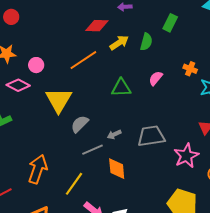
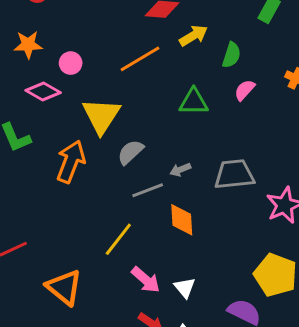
green semicircle: (146, 42) -> (231, 55), moved
orange arrow: (38, 169) -> (71, 162), moved

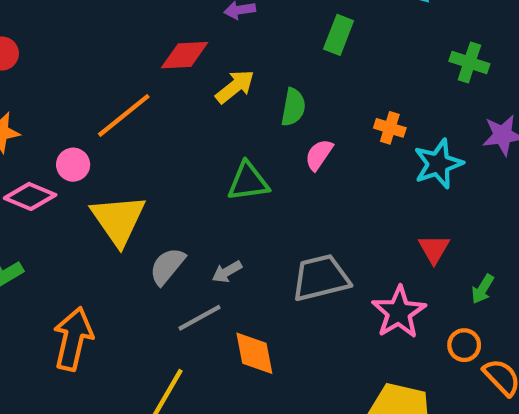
orange line: (140, 59) -> (124, 115), moved
pink circle: (71, 63) -> (73, 165), moved
orange arrow: (71, 162) -> (73, 339), moved
gray arrow: (180, 170) -> (227, 272), moved

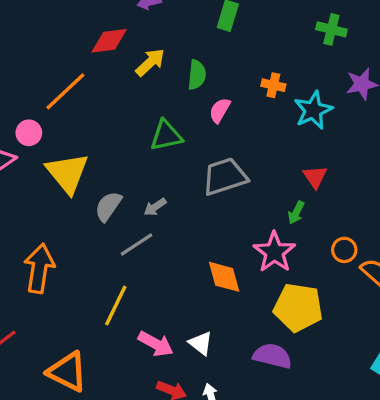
gray trapezoid: (321, 278) -> (225, 177), moved
green arrow: (483, 289) -> (296, 213), moved
pink star: (399, 312) -> (274, 252), moved
orange diamond: (254, 353) -> (224, 277), moved

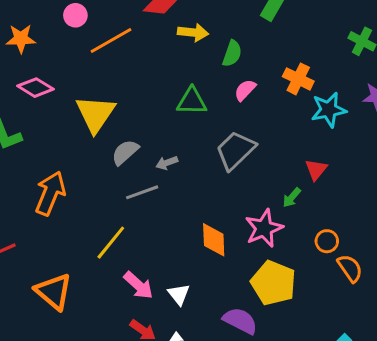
yellow arrow: (150, 62) -> (193, 32), turned 36
orange cross: (273, 85) -> (298, 79), size x1.4
pink circle: (29, 133) -> (75, 15), moved
gray trapezoid: (225, 177) -> (236, 150), turned -39

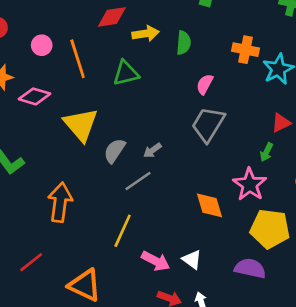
orange line: (111, 41) -> (78, 59), turned -63
pink diamond: (36, 88) -> (35, 96), moved
pink semicircle: (245, 90) -> (205, 84), moved
green triangle: (192, 101) -> (126, 73), moved
red triangle: (316, 170) -> (281, 123), turned 40

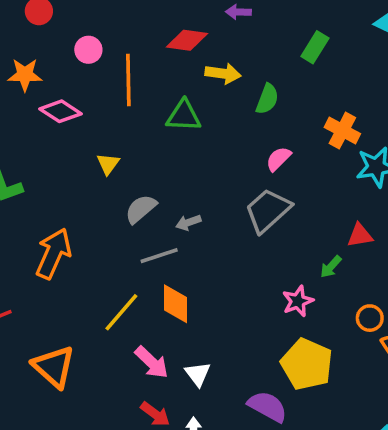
yellow triangle: (81, 125) -> (108, 164), size x0.5
pink star: (250, 184) -> (298, 301), size x0.7
orange diamond: (209, 205) -> (176, 304), moved

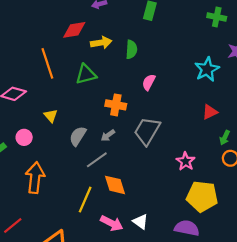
pink circle: (88, 50) -> (24, 137), moved
orange cross: (342, 130) -> (116, 105), moved
gray trapezoid: (268, 210) -> (147, 131), moved
green arrow: (331, 267) -> (225, 138), moved

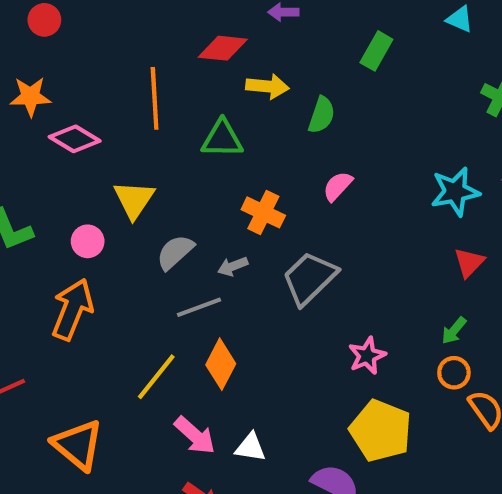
red triangle: (210, 112) -> (469, 263), moved, turned -35
yellow triangle: (51, 116) -> (134, 200), size x1.5
pink circle: (24, 137) -> (88, 241), moved
orange diamond: (115, 185) -> (221, 364), turned 30
white triangle: (141, 222) -> (250, 447), turned -42

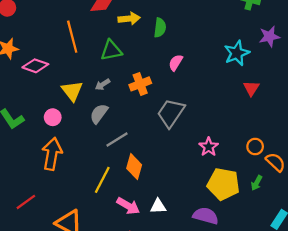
orange cross: (263, 212) -> (140, 84), turned -35
gray arrow: (233, 266) -> (103, 84), moved
green arrow: (454, 331) -> (257, 183), moved

